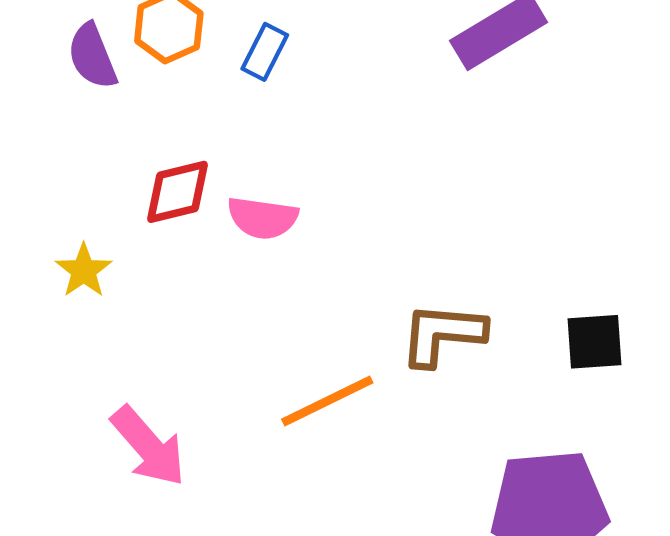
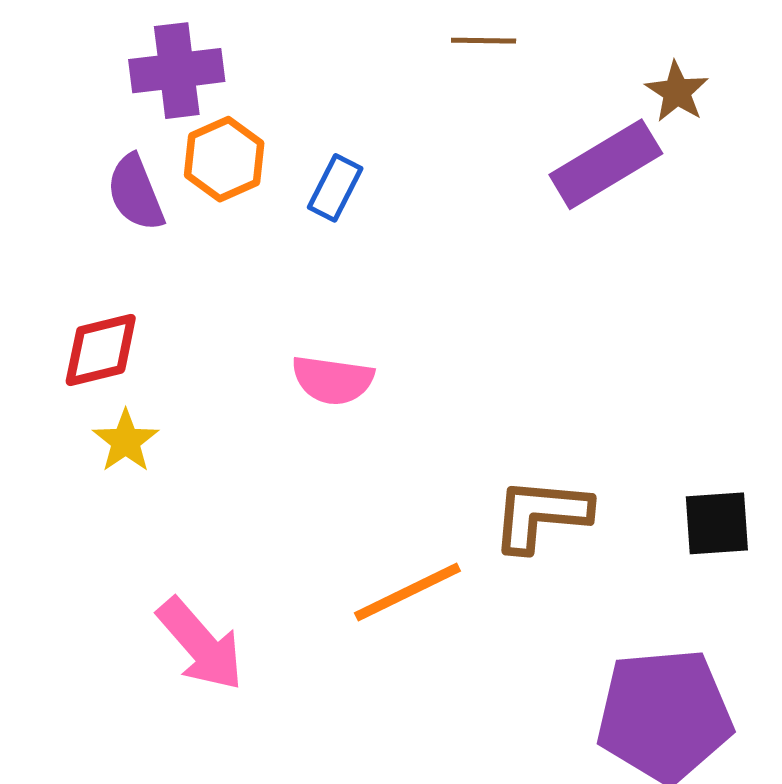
red diamond: (177, 192) -> (101, 350), moved

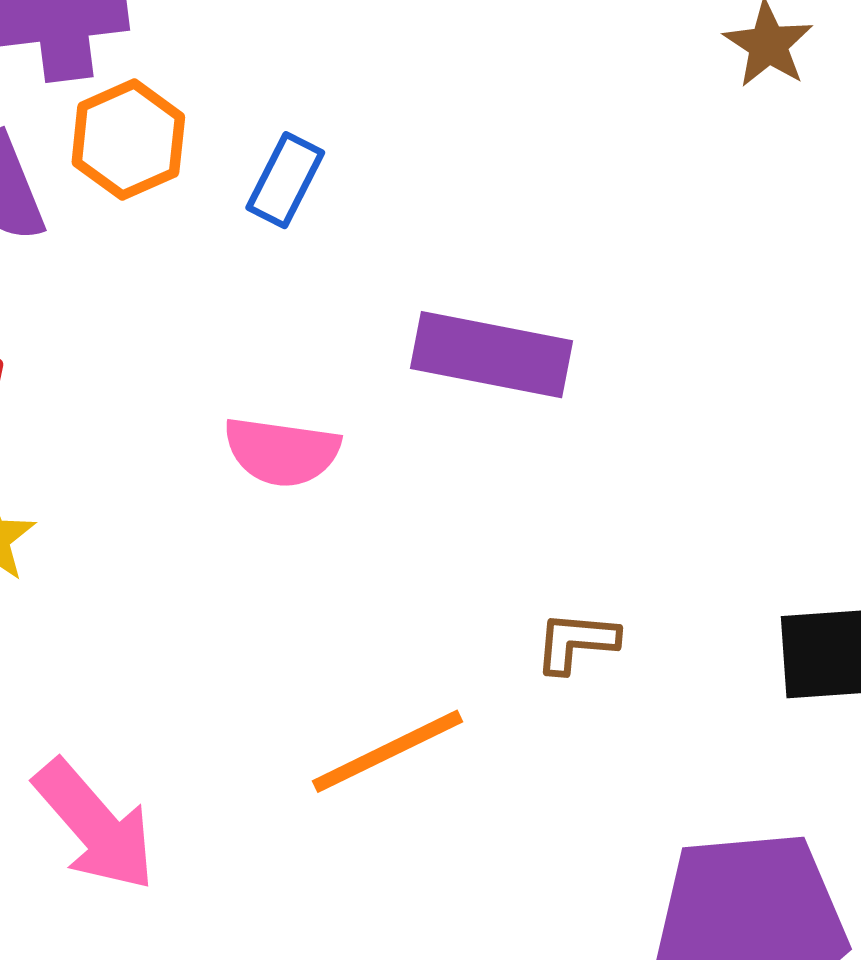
purple rectangle: (606, 164) -> (492, 355), moved, turned 42
brown L-shape: (541, 515) -> (576, 642), size x0.6

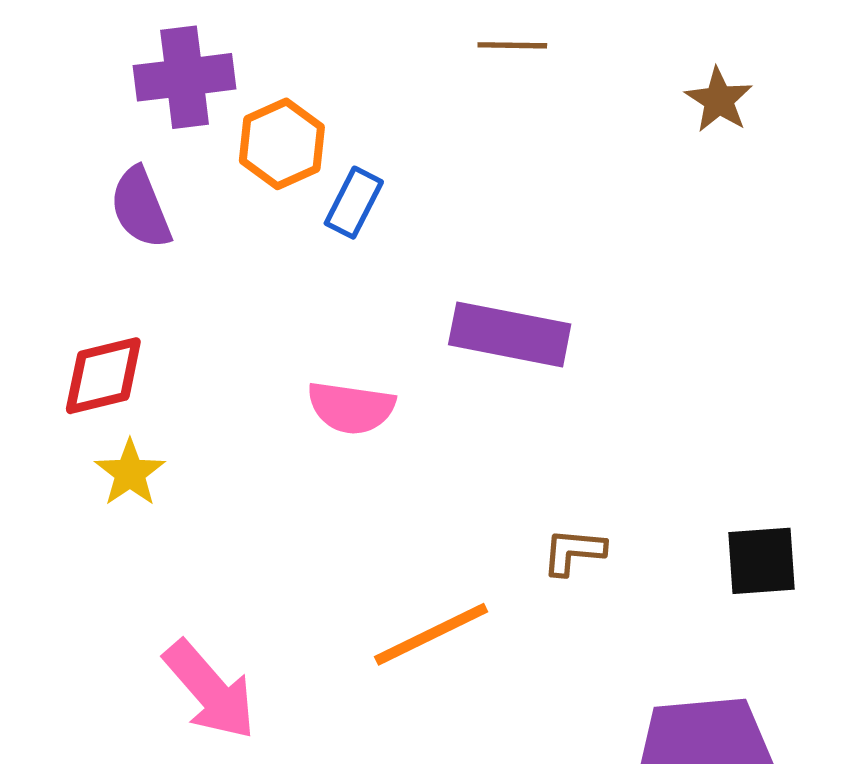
orange hexagon: (128, 140) -> (282, 144), moved

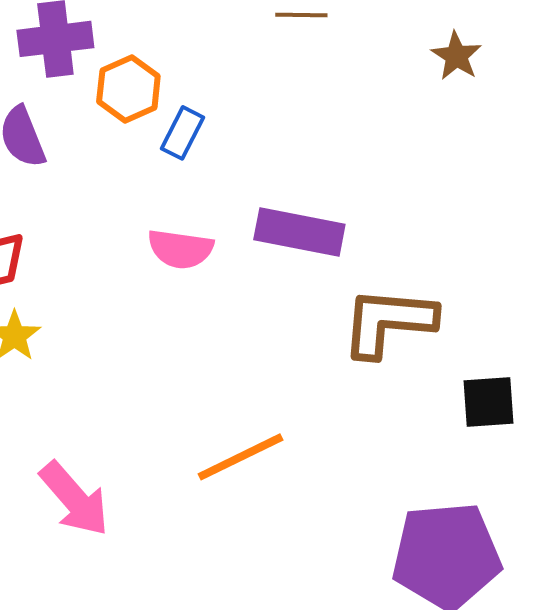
pink semicircle: (351, 408) -> (180, 249), moved
brown L-shape: (574, 552) -> (388, 322), moved, size x2.0

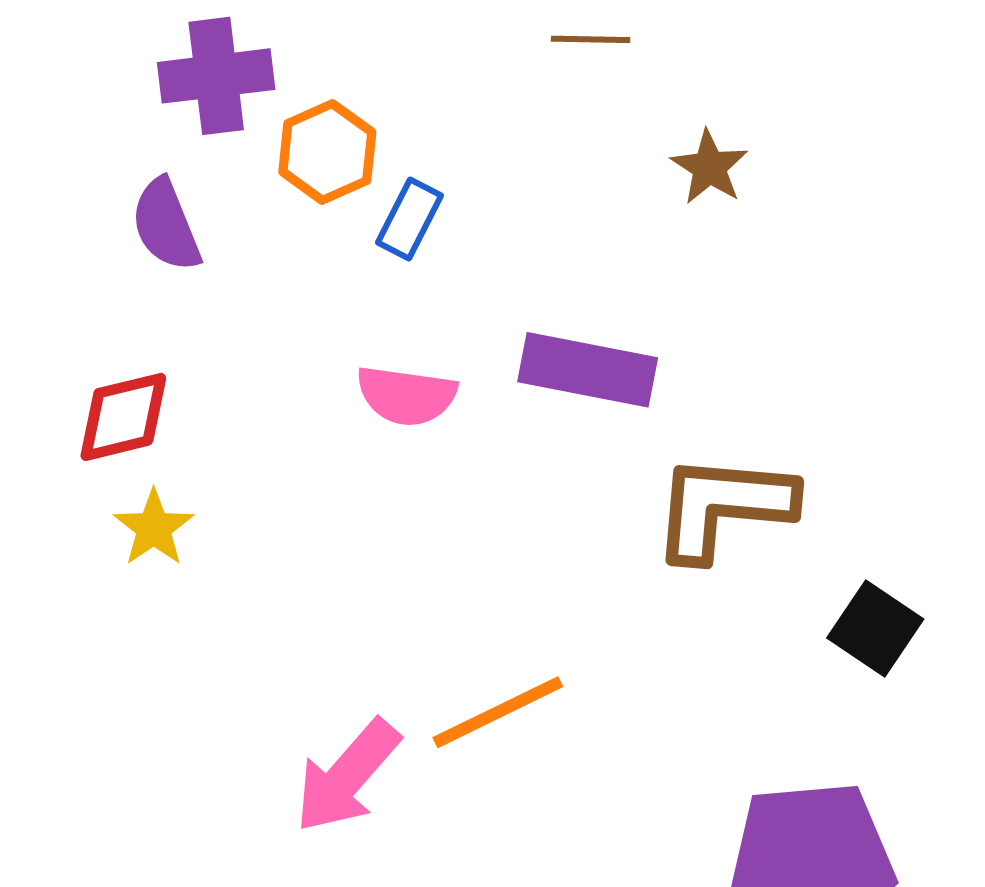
brown star: (456, 56) -> (709, 167), moved
black square: (488, 402) -> (875, 628), turned 38
pink arrow: (74, 499) -> (347, 776), moved, turned 82

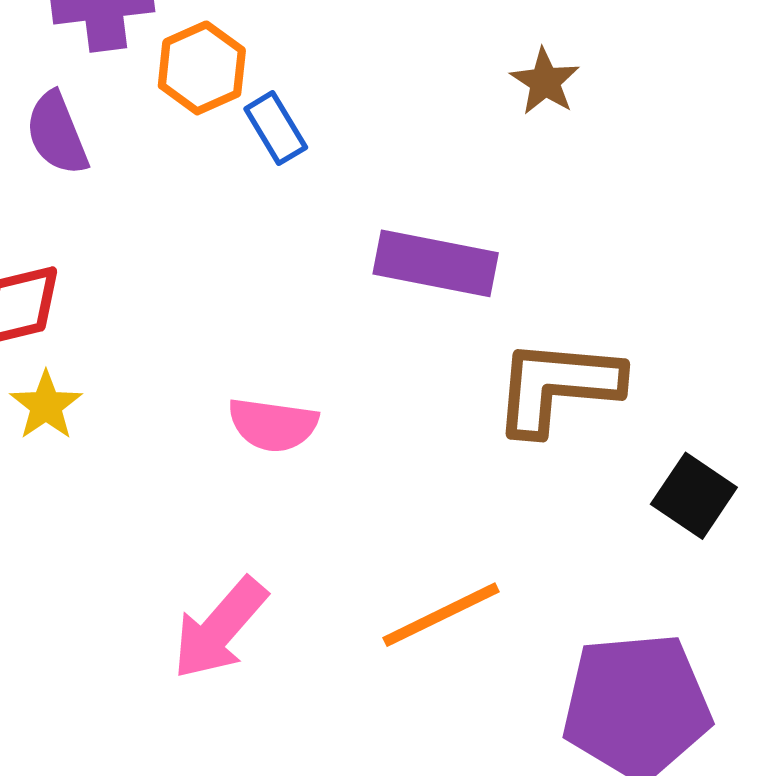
blue rectangle: (409, 219) -> (276, 128), turned -58
pink semicircle: (406, 396) -> (273, 425), moved
orange line: (498, 712) -> (441, 615), moved

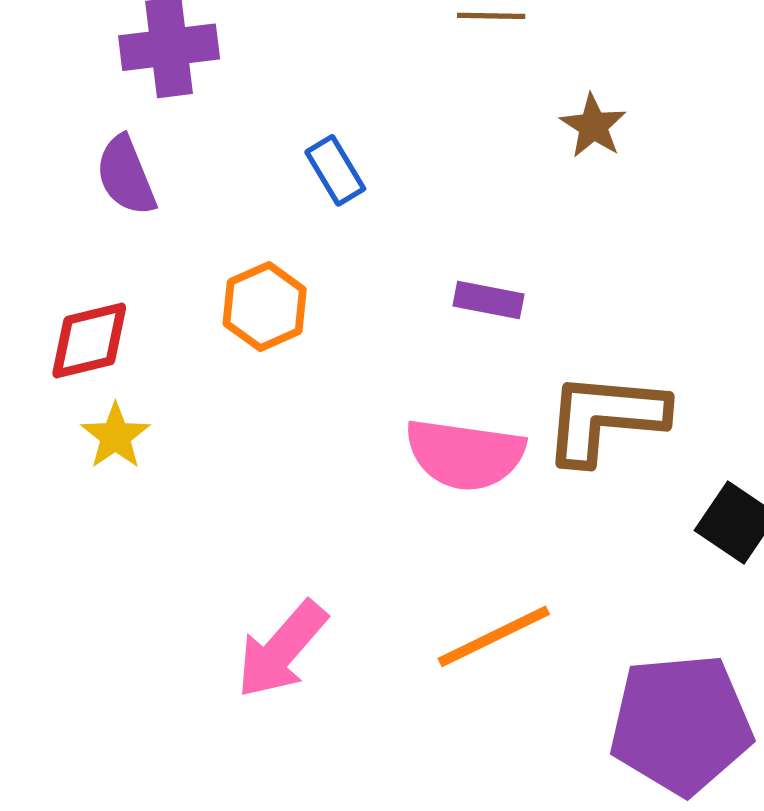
orange hexagon: (202, 68) -> (265, 307), moved
purple rectangle: (436, 263) -> (488, 300), size x0.6
pink semicircle: (273, 425) -> (465, 454), moved, size x1.4

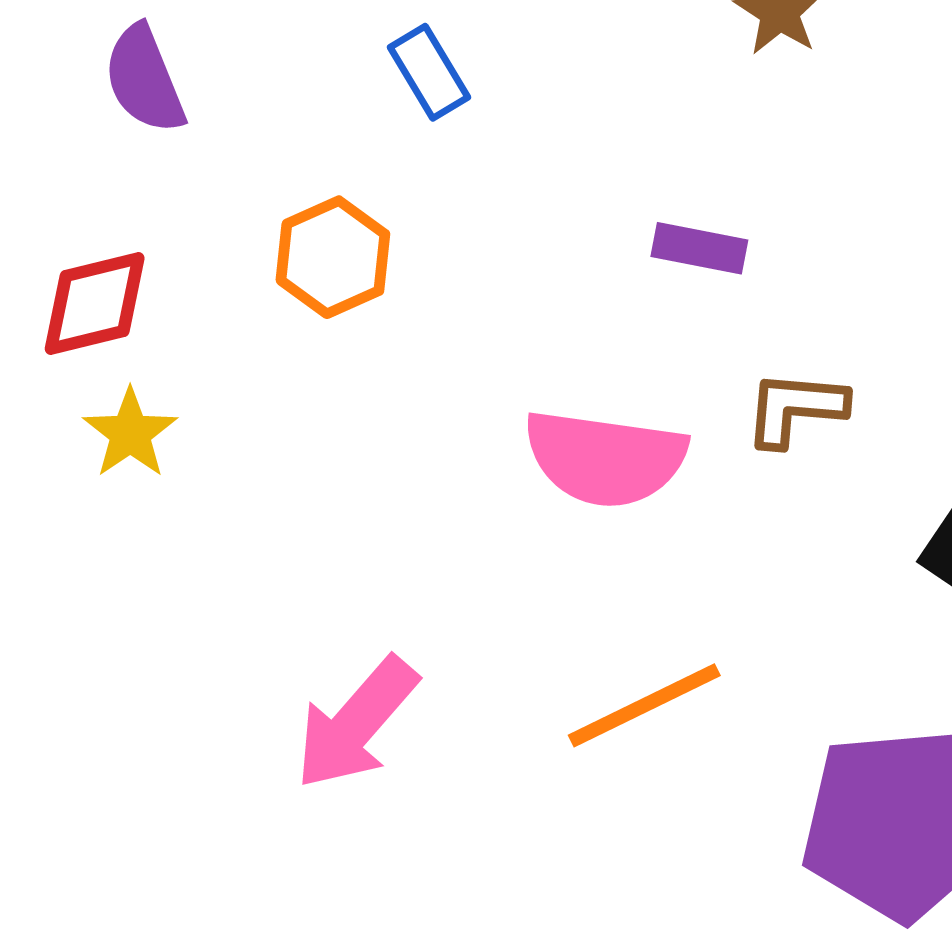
purple rectangle: (488, 300) -> (699, 248), moved
brown L-shape: (605, 418) -> (795, 408), size x0.6

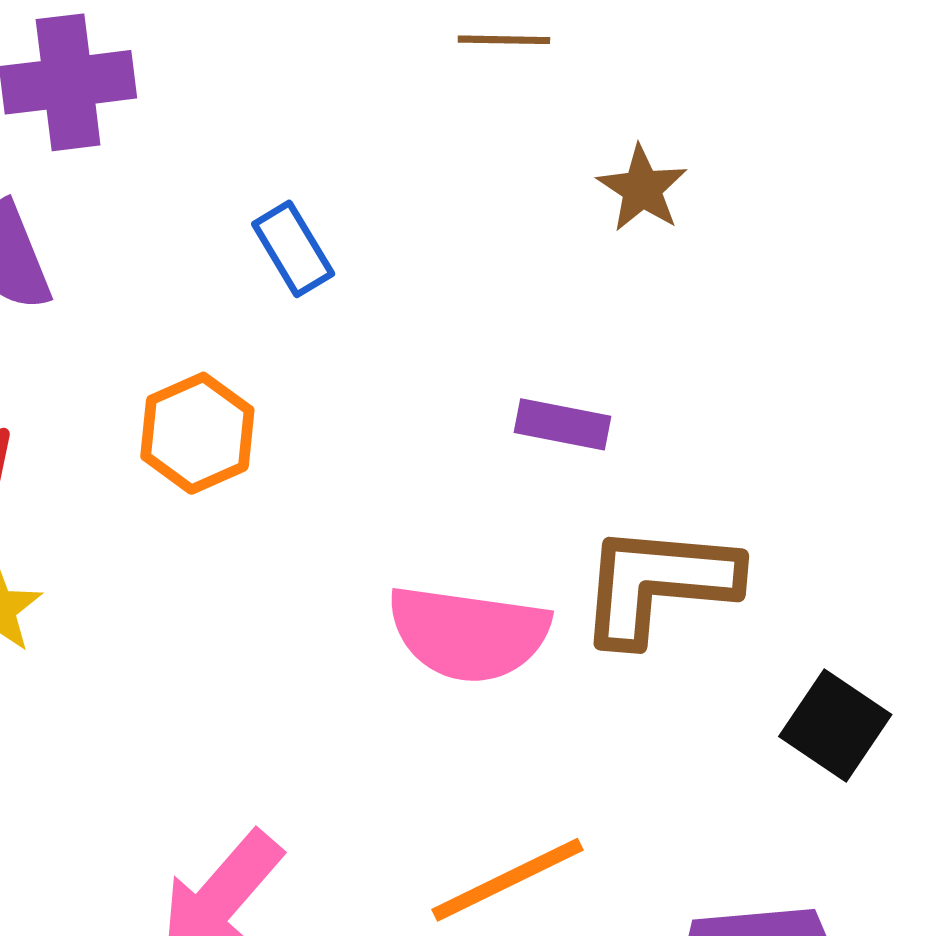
brown L-shape: (795, 408) -> (658, 584), size x1.6

